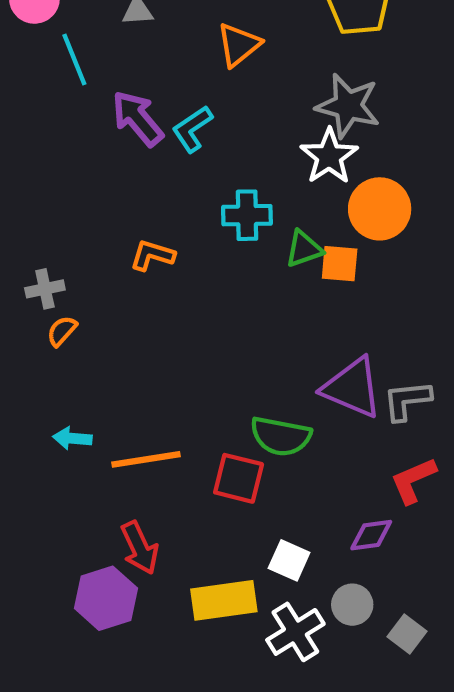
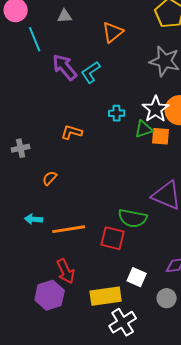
white star: (329, 156) -> (156, 109), moved
cyan cross: (247, 215) -> (117, 113), size x0.7
orange semicircle: (62, 331) -> (50, 178), moved
white cross: (295, 632) -> (123, 322), moved

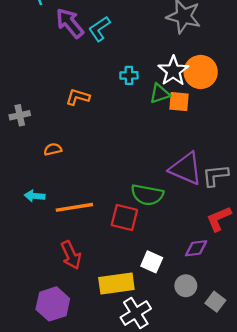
orange semicircle: (50, 178) -> (53, 149), turned 35
purple hexagon: (50, 295) -> (53, 304), moved

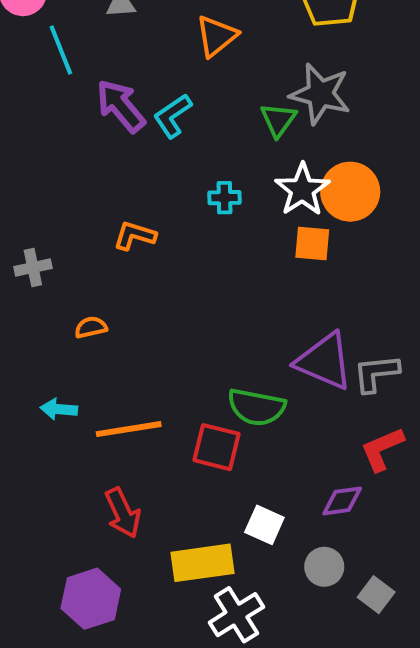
green triangle: (160, 94) -> (278, 120), moved, turned -35

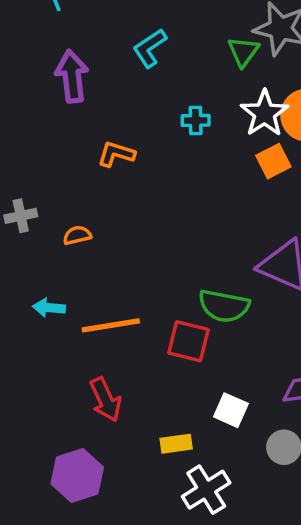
purple arrow: (121, 106) -> (72, 76), moved, turned 33
orange square: (312, 244) -> (273, 161), turned -32
gray cross: (33, 267) -> (21, 216), moved
yellow rectangle: (203, 563) -> (176, 444), size x0.6

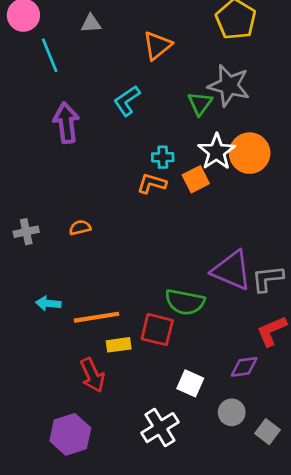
orange L-shape: (116, 154) -> (152, 183), moved
orange square: (273, 161) -> (196, 179), moved
orange semicircle: (77, 235) -> (80, 228), moved
yellow rectangle: (176, 444) -> (119, 345), moved
white cross: (206, 490) -> (160, 428), moved

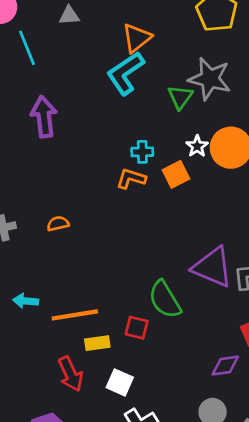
cyan L-shape: (127, 101) -> (125, 73), moved, size x1.4
white star: (217, 152) -> (197, 146), size x0.6
green semicircle: (185, 302) -> (165, 299), turned 48
red square: (157, 330) -> (137, 328), size x0.7
white square: (190, 383) -> (120, 382), moved

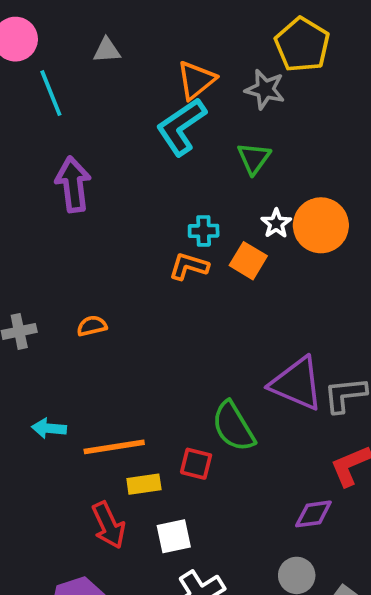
gray star: (210, 79) -> (265, 89), moved, size x0.7
orange square: (176, 174) -> (248, 261), turned -32
white square: (120, 382) -> (174, 536), turned -36

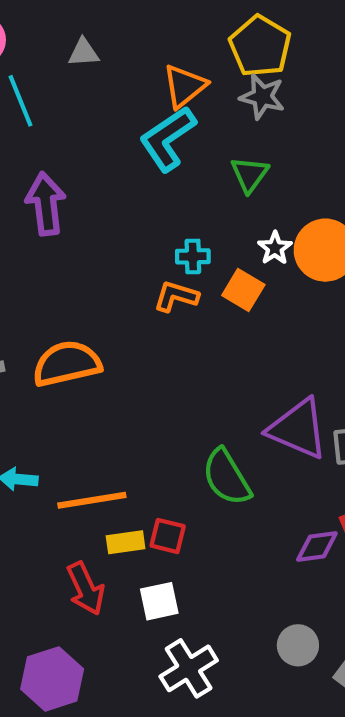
yellow pentagon: (302, 45) -> (260, 46), moved
orange semicircle: (92, 326) -> (67, 364), size x2.0
red square: (196, 464) -> (168, 536), moved
purple diamond: (313, 514) -> (317, 546), moved

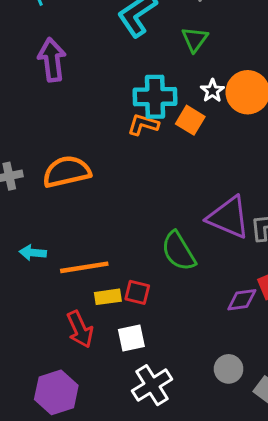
cyan cross: (193, 256) -> (155, 97), size x1.8

